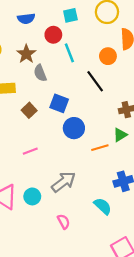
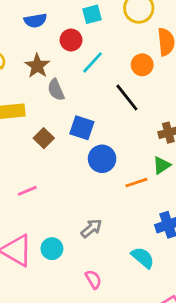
cyan line: (69, 53) -> (93, 62), turned 66
pink line: (30, 151) -> (27, 191), moved
gray arrow: (64, 182) -> (91, 228), size x0.7

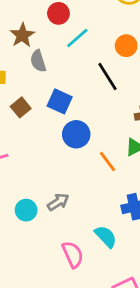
orange line: (136, 183) -> (108, 162), turned 65
cyan circle: (52, 249) -> (26, 210), moved
pink semicircle: (93, 279) -> (73, 254), moved, size x1.4

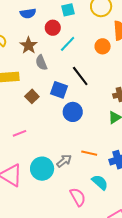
black line: (108, 76) -> (80, 76), moved
orange line: (108, 162) -> (89, 153), moved, turned -35
cyan circle: (26, 210) -> (42, 169), size x1.5

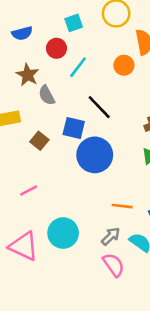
blue circle: (73, 112) -> (95, 155), size x1.4
gray arrow: (64, 161) -> (111, 236), moved

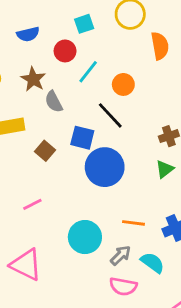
orange circle: (124, 65) -> (123, 84), moved
cyan circle: (63, 233) -> (85, 237), moved
pink semicircle: (114, 265) -> (123, 286), turned 135

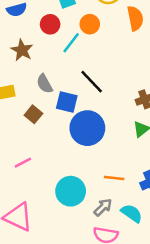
orange circle: (123, 84) -> (90, 24), moved
gray semicircle: (54, 102) -> (45, 84), moved

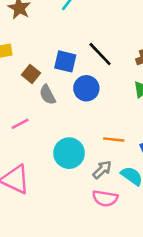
black line: (92, 82) -> (100, 54), moved
gray semicircle: (45, 84) -> (48, 95), moved
blue circle: (87, 128) -> (86, 88), size x0.7

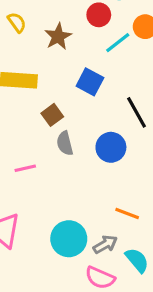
blue square: (65, 61) -> (90, 82), moved
cyan circle: (69, 153) -> (69, 239), moved

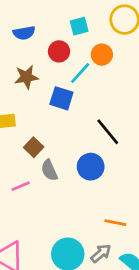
brown star: (58, 37) -> (26, 77), turned 30
blue square: (90, 82) -> (61, 98), moved
pink line: (25, 168) -> (21, 186), moved

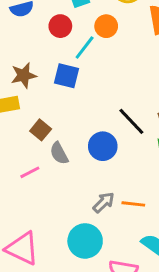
brown star: (26, 77) -> (24, 75), moved
black line: (108, 132) -> (131, 121), moved
gray arrow: (101, 253) -> (104, 202), moved

